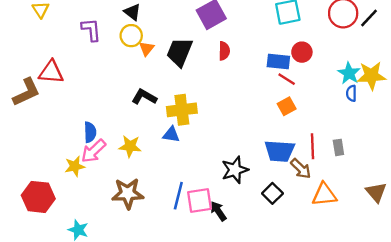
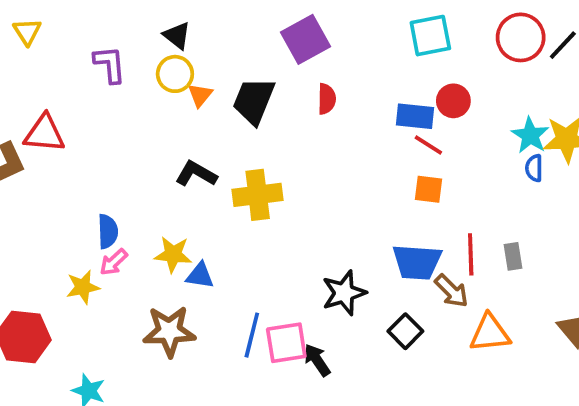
orange square: (287, 106) -> (428, 189), turned 36
blue triangle: (171, 135) -> (200, 276), moved
pink arrow: (94, 151) -> (114, 262), size x0.7

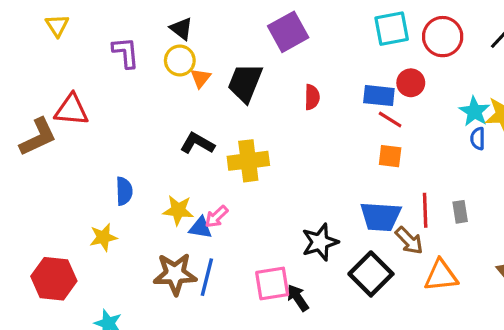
red circle: (521, 37) -> (443, 37), moved
red semicircle: (327, 99) -> (312, 97), moved
pink arrow: (114, 262) -> (216, 217), moved
black square: (405, 331) -> (371, 274), size x1.5
blue line: (252, 335) -> (207, 277), moved

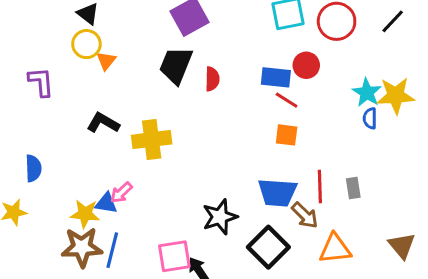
purple L-shape: (126, 53) -> (41, 82), moved
black trapezoid: (245, 83) -> (176, 65), moved
yellow star: (178, 210) -> (85, 214), moved

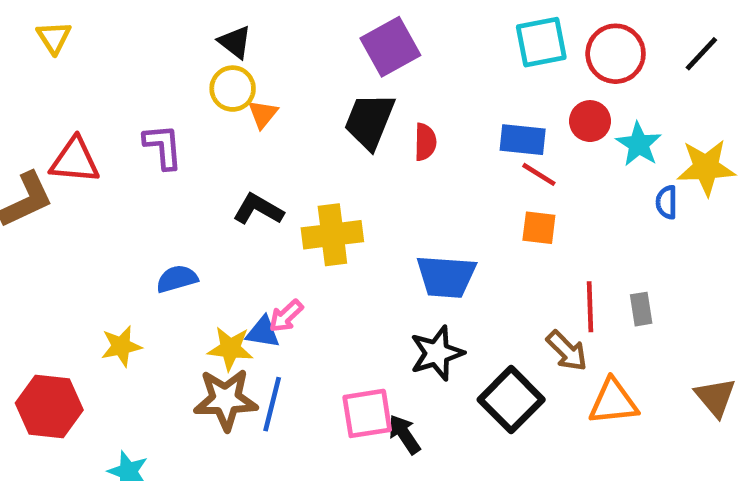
red circle: (306, 65) -> (590, 121), moved
cyan star: (367, 93) -> (639, 144), moved
blue semicircle: (33, 168) -> (177, 279), moved, turned -104
blue trapezoid: (277, 193) -> (446, 277), moved

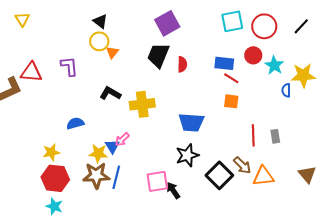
blue triangle: (263, 332) -> (112, 146), turned 49
brown arrow: (567, 351) -> (242, 165), moved
red hexagon: (49, 406) -> (55, 178), moved

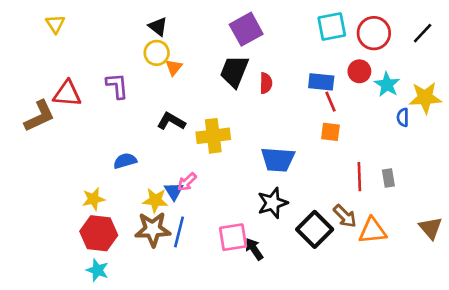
red line: (231, 78) -> (330, 102), turned 35

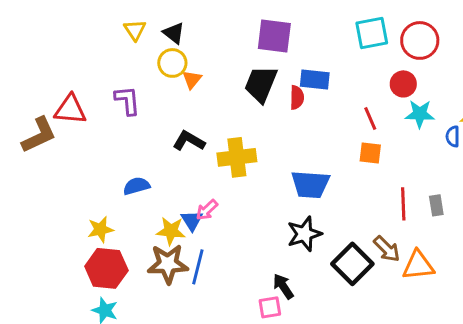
yellow triangle: (55, 24) -> (135, 30), moved
purple square: (246, 29) -> (274, 36), turned 36
blue rectangle: (321, 82) -> (315, 79), moved
cyan star: (387, 84) -> (420, 114), moved, turned -30
pink square: (233, 237) -> (270, 307), moved, size x0.7

